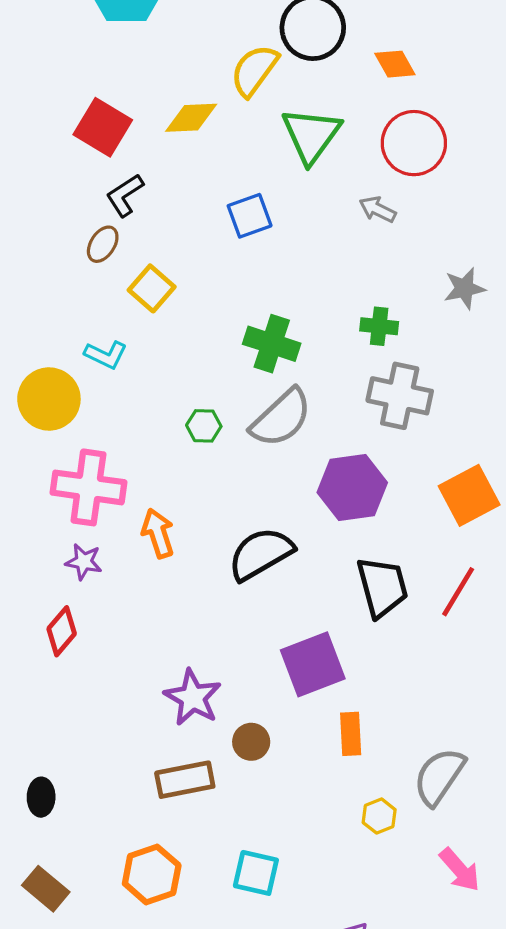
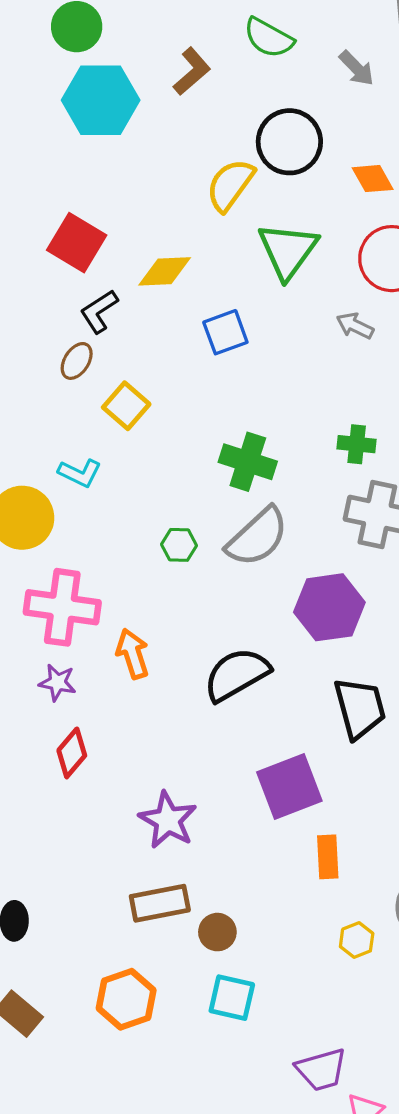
yellow diamond: (191, 118) -> (165, 271), moved
red diamond: (62, 631) -> (72, 753), moved
brown circle: (251, 742) -> (217, 932), moved

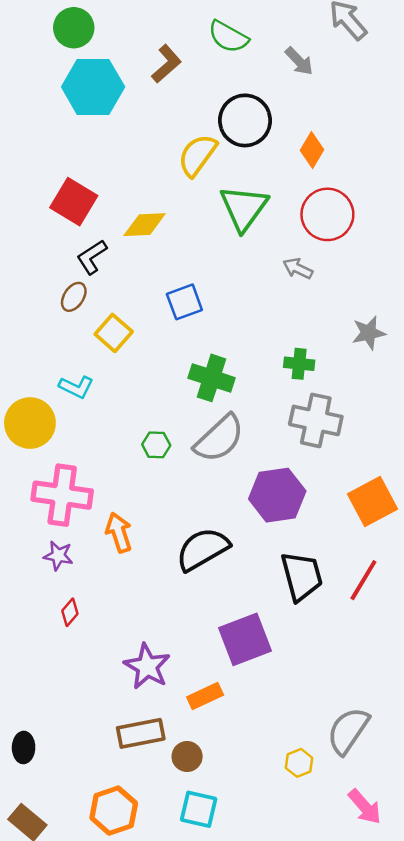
orange diamond: (373, 179) -> (312, 150), turned 60
blue square: (225, 332) -> (184, 302), moved
red diamond: (72, 753) -> (70, 612), size x0.7
orange rectangle: (328, 857) -> (205, 696), moved, turned 68

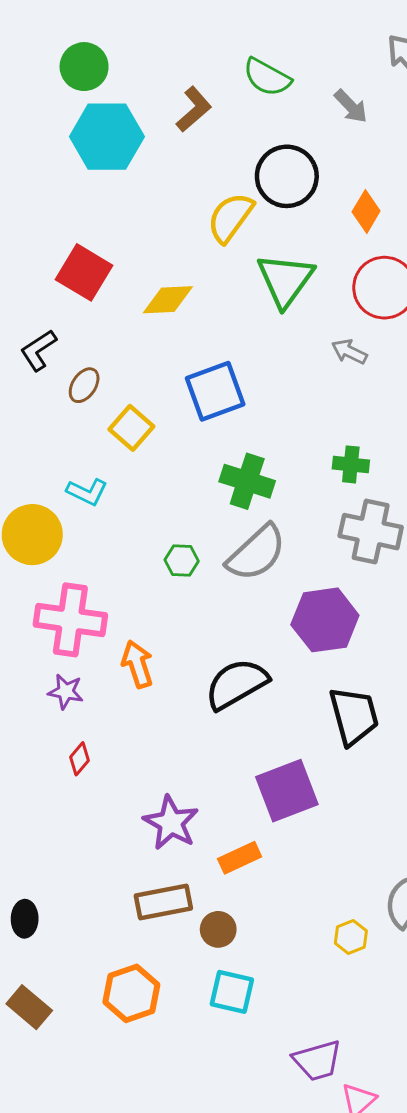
black L-shape: (92, 257) -> (38, 350), moved
blue square: (184, 302) -> (215, 391), size x1.4

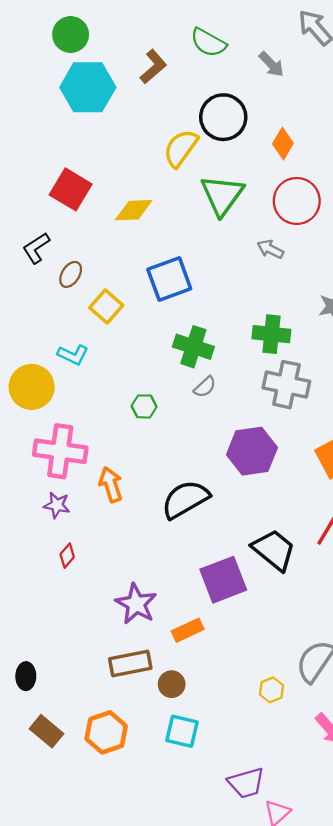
green cross: (351, 464) -> (271, 334), size x1.4
gray semicircle: (256, 553) -> (205, 387), moved, size x0.5
black trapezoid: (354, 716) -> (274, 550), moved, turned -36
brown rectangle: (29, 1007) -> (46, 731), moved

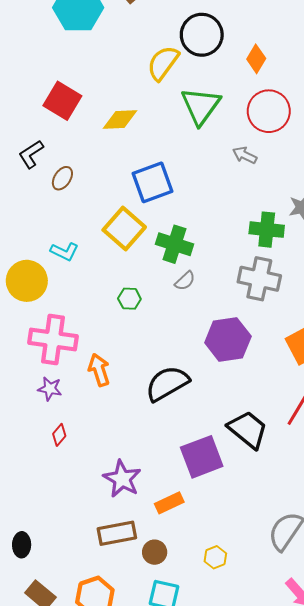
yellow square: (106, 307) -> (124, 228), moved, size x1.4
green cross: (271, 334) -> (267, 230), moved
yellow hexagon: (271, 690) -> (215, 557), moved

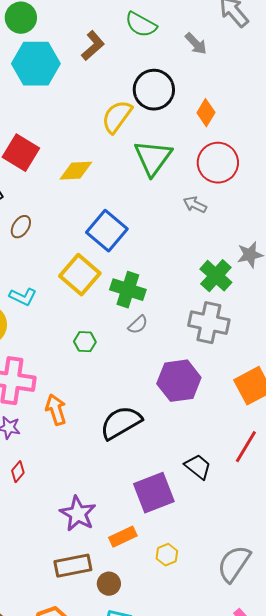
blue square: (152, 182) -> (107, 231), turned -30
green cross: (267, 230) -> (216, 276), turned 36
black trapezoid: (248, 430) -> (198, 467), size x0.7
yellow hexagon: (215, 557) -> (167, 555), moved

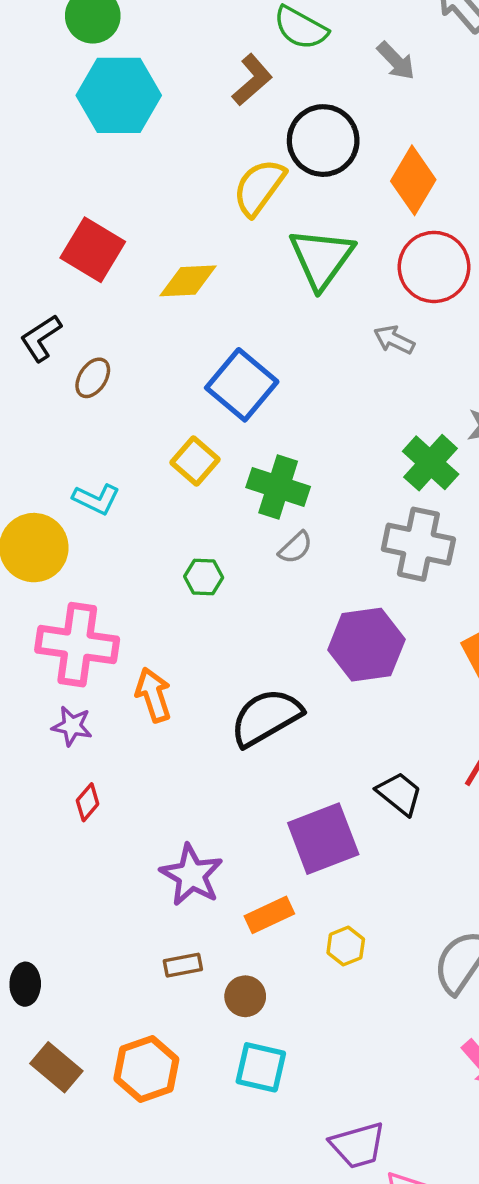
brown L-shape: (93, 46) -> (252, 80), moved
orange diamond: (206, 113) -> (413, 180), size x1.4
yellow square: (80, 275) -> (195, 461), size x0.7
brown rectangle: (73, 566) -> (183, 965), size x0.6

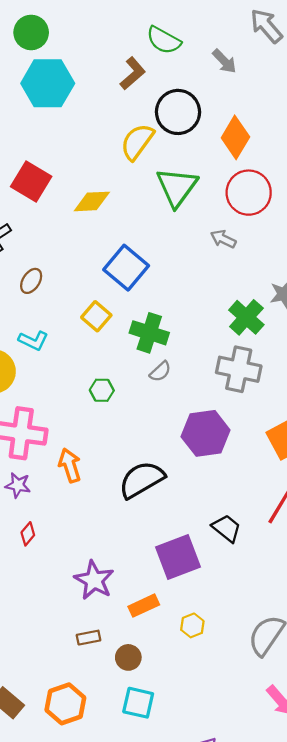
brown ellipse: (93, 378) -> (31, 281), moved

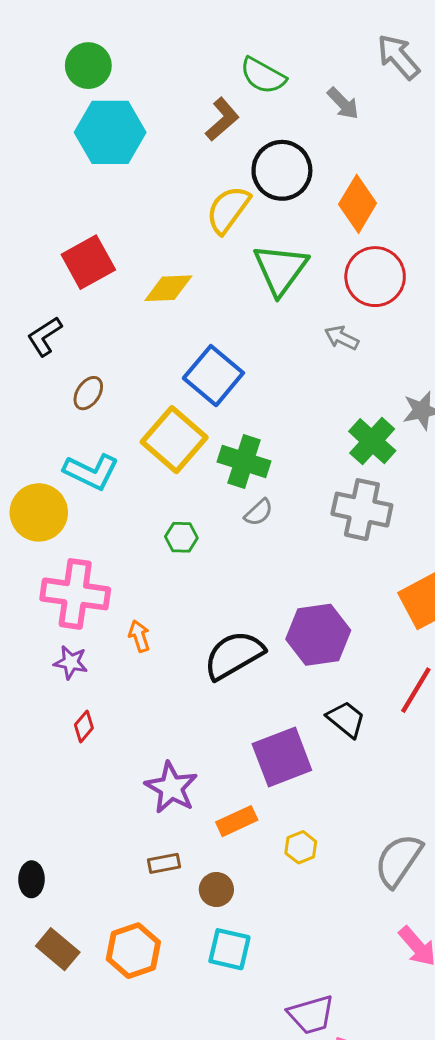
red square: (31, 182) -> (88, 262), turned 30
yellow square: (96, 316) -> (174, 440), size x1.6
cyan L-shape: (33, 341) -> (91, 472), size x1.4
purple hexagon: (206, 433) -> (318, 635), moved
orange arrow: (70, 465) -> (139, 636), size x0.7

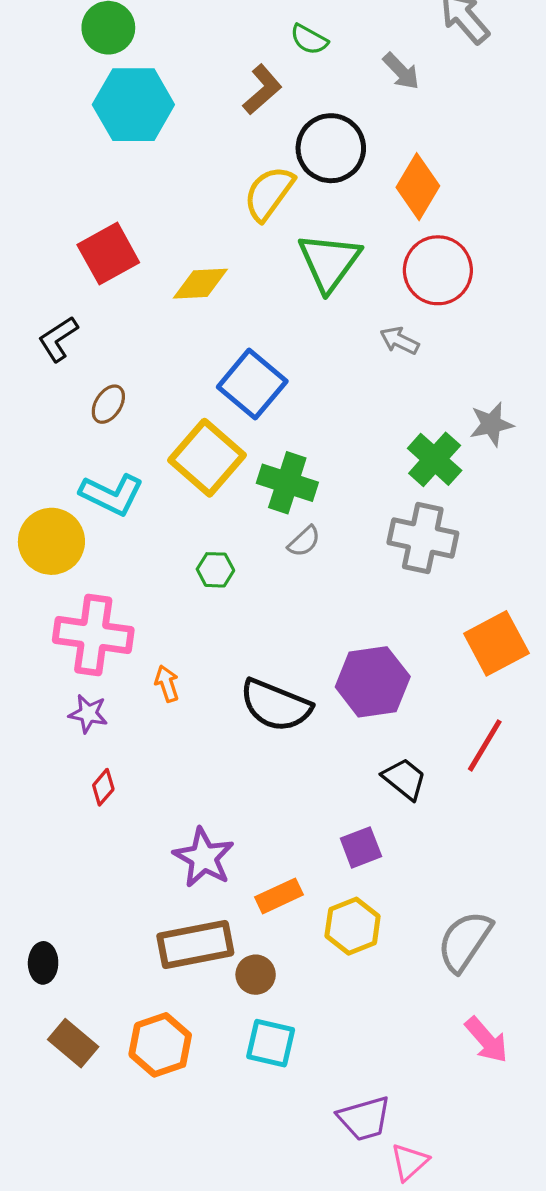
green semicircle: (263, 76) -> (309, 39), size x0.7
black semicircle: (234, 655) -> (276, 705), turned -128
purple square: (282, 757) -> (361, 847), moved, size x0.6
yellow hexagon: (301, 847) -> (353, 926), size x1.5
brown rectangle: (164, 863) -> (195, 945), size x2.0

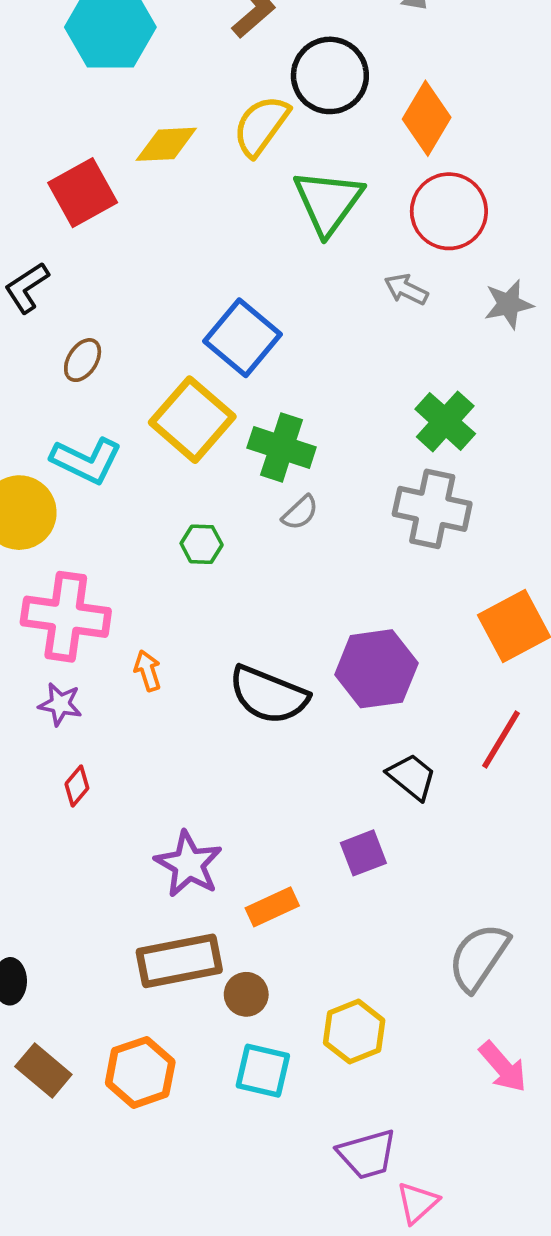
yellow diamond: (200, 284) -> (166, 144), moved
gray star: (491, 424) -> (508, 304), moved
yellow hexagon: (353, 926) -> (354, 1032), moved

